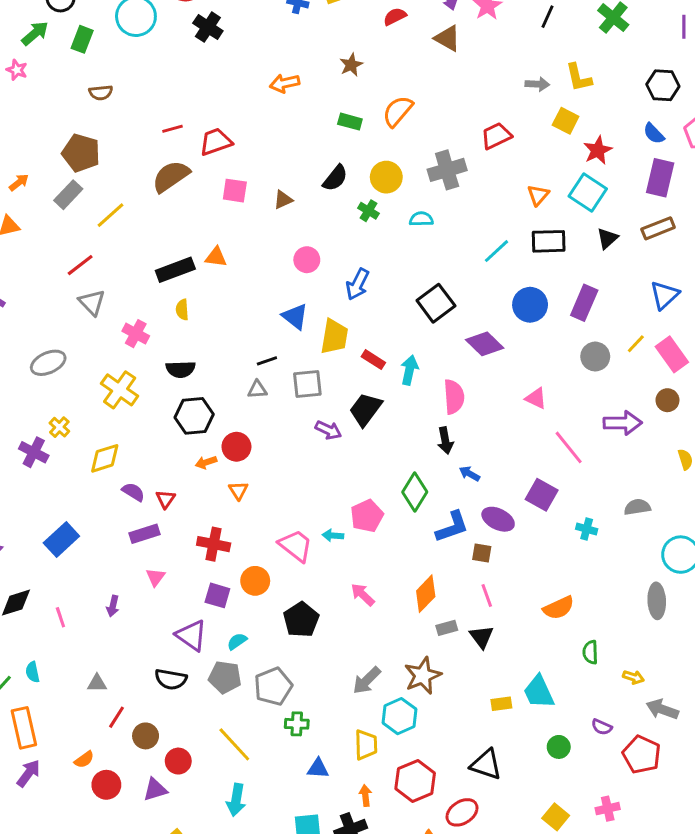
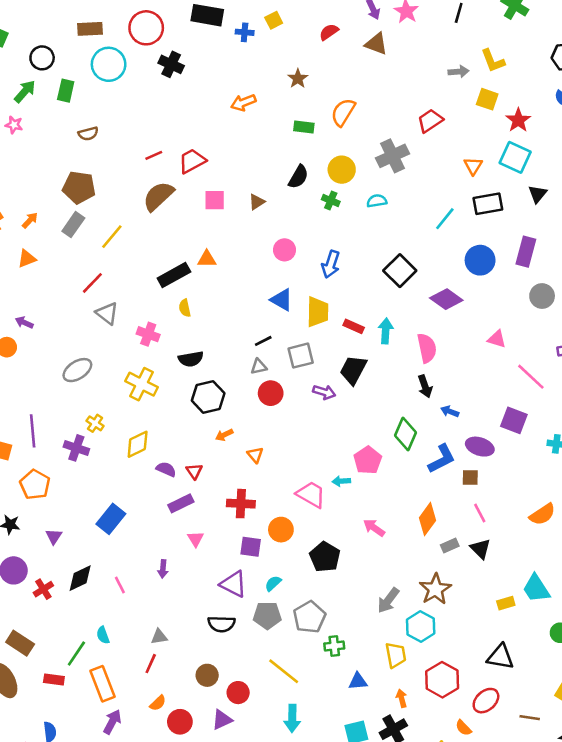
red circle: (236, 447) -> (271, 393), moved
red line: (117, 717) -> (151, 664), moved

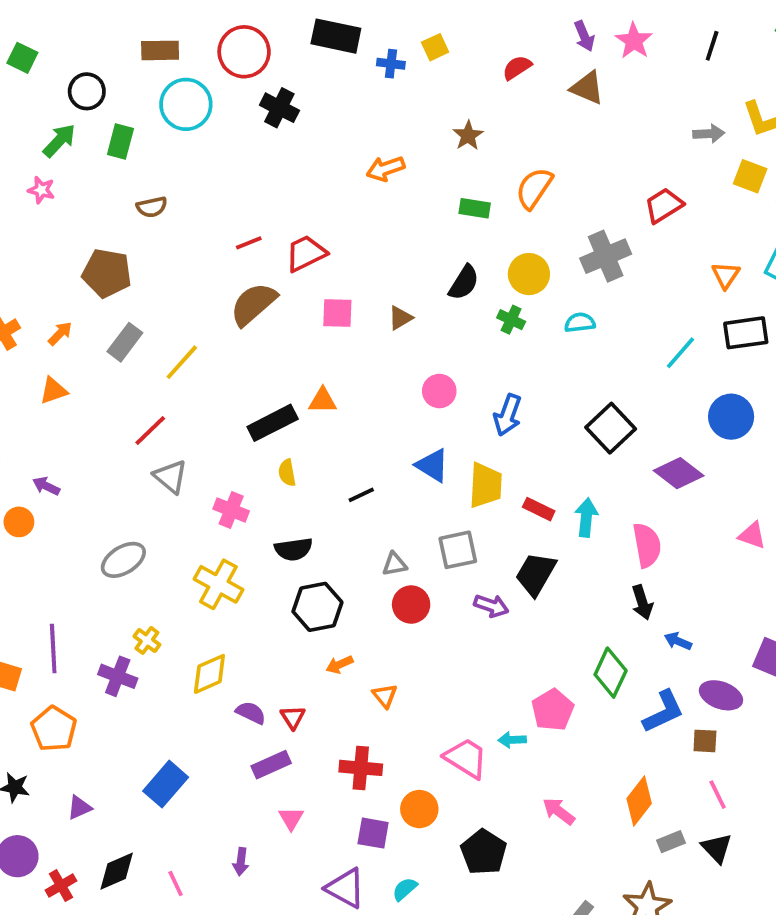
brown pentagon: (79, 187) -> (107, 273), moved
black line: (263, 341) -> (361, 495), moved
purple triangle: (54, 536) -> (79, 807), turned 30

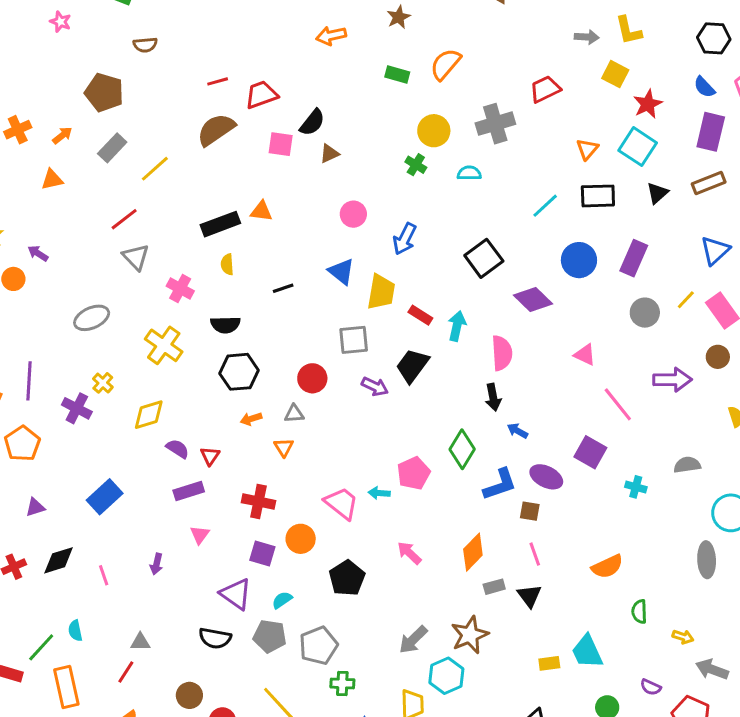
black semicircle: (464, 283) -> (312, 122), moved
gray triangle: (395, 564) -> (294, 414), moved

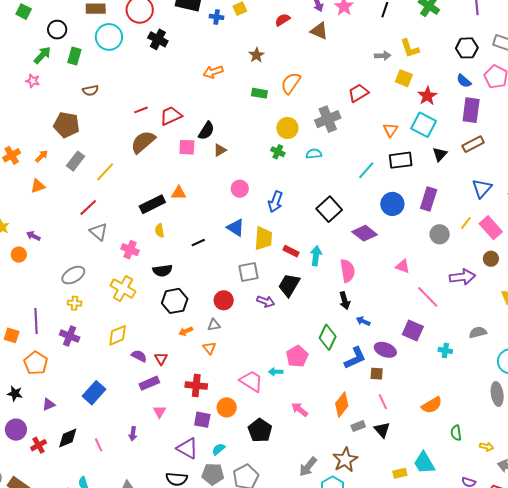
yellow cross: (103, 383) -> (74, 303), moved, turned -32

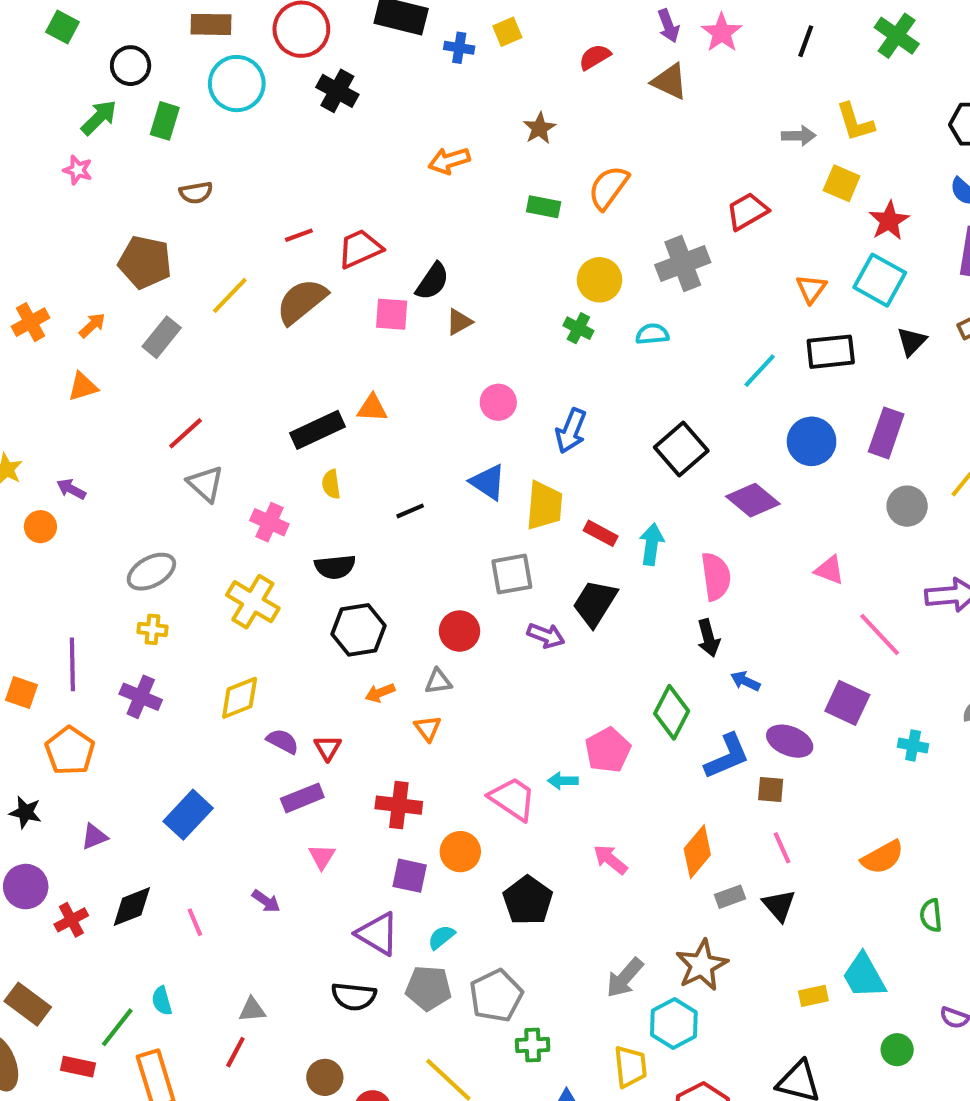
yellow line: (105, 172) -> (230, 295), moved
purple arrow: (133, 434) -> (266, 901), turned -64

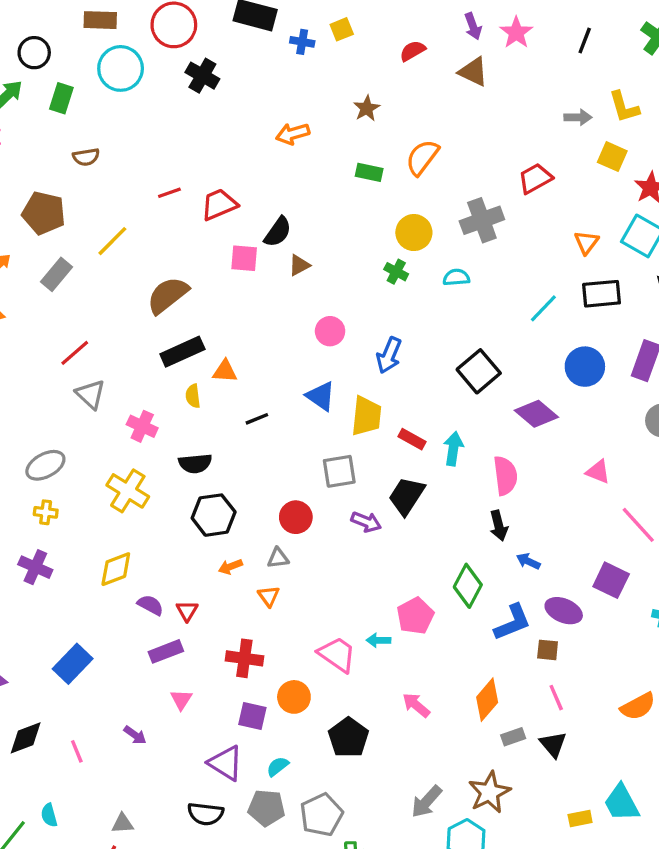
brown semicircle: (302, 301) -> (168, 295), moved
orange triangle: (372, 408) -> (225, 371), moved

